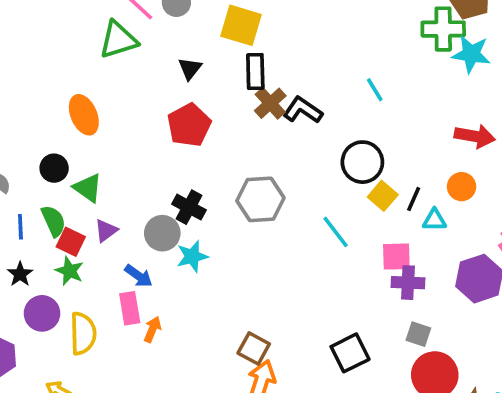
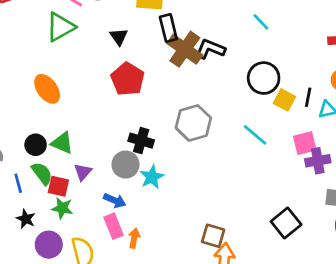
brown cross: (270, 103) -> (185, 49), size x1.4
black circle: (54, 168) -> (36, 145), moved

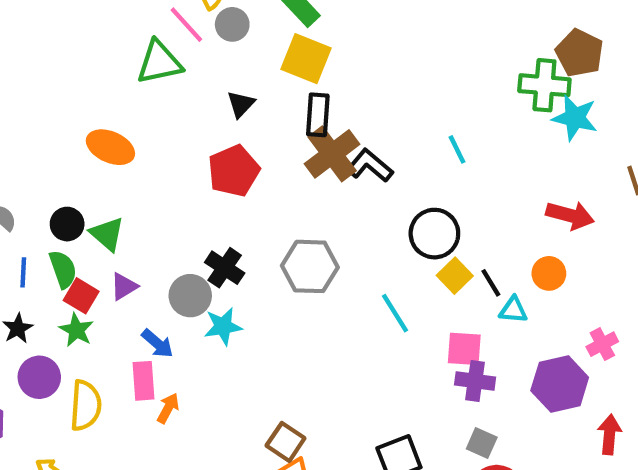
orange ellipse: (47, 89) -> (110, 147), turned -48
black line: (308, 97) -> (491, 283), turned -60

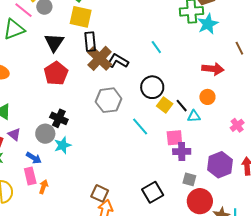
black triangle: (241, 104) -> (54, 42), size x1.5
cyan star: (575, 118) -> (208, 24), turned -30
gray hexagon: (310, 266) -> (109, 100), moved
purple triangle: (124, 286) -> (14, 134), turned -40
purple hexagon: (560, 384) -> (220, 165), moved

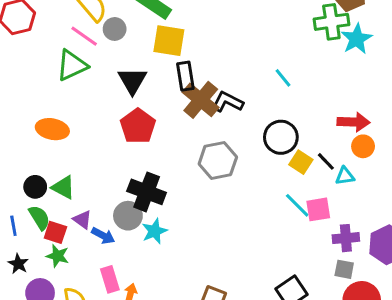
red arrow: (213, 69) -> (354, 122), moved
black cross: (59, 118) -> (147, 192), size x1.4
cyan line: (140, 126) -> (297, 205), moved
purple cross: (182, 152) -> (346, 238), moved
blue arrow: (34, 158) -> (103, 236), moved

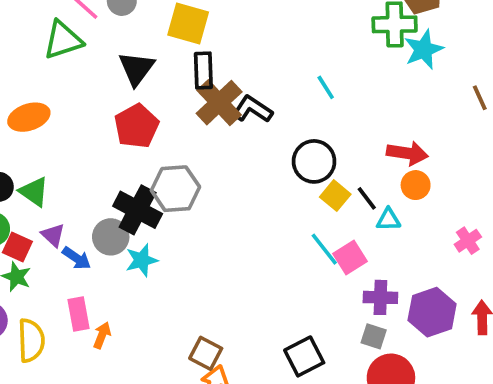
orange ellipse: (52, 129) -> (29, 117), turned -36
gray hexagon: (218, 161) -> (175, 189), moved
pink square: (318, 209) -> (350, 257), turned -30

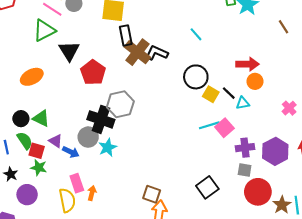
black triangle: (136, 68) -> (69, 51), moved
cyan line: (324, 249) -> (209, 125), turned -60
yellow semicircle: (31, 340) -> (67, 200), moved

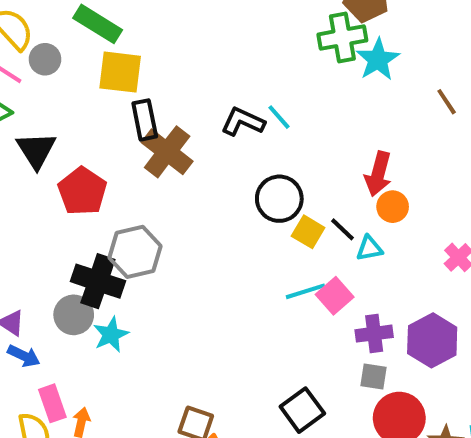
black L-shape: (157, 53) -> (243, 122), moved
red arrow: (248, 64) -> (378, 174), turned 105
blue arrow: (71, 152) -> (24, 356), moved

